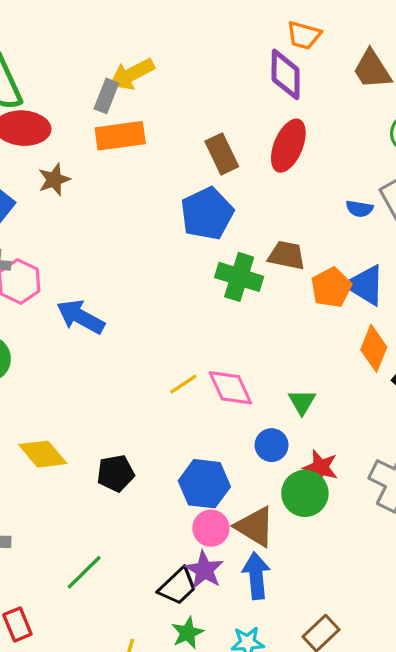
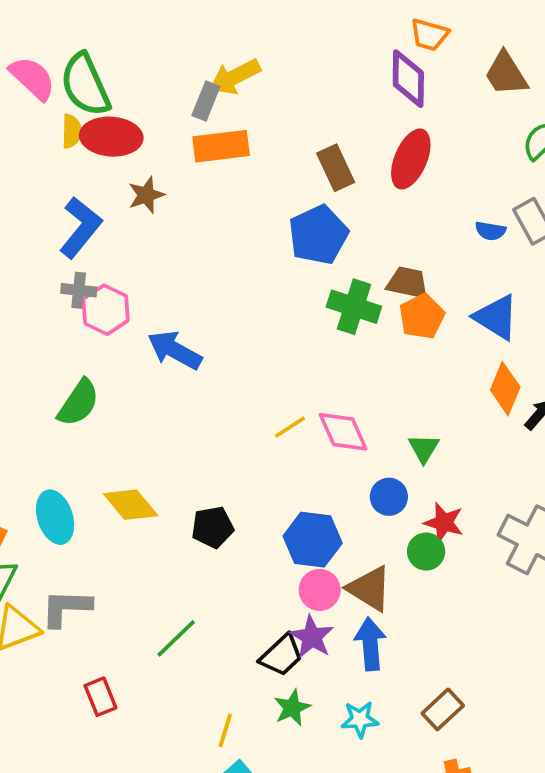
orange pentagon: (331, 288) -> (422, 316), moved
green circle: (305, 493) -> (426, 552), size x0.7

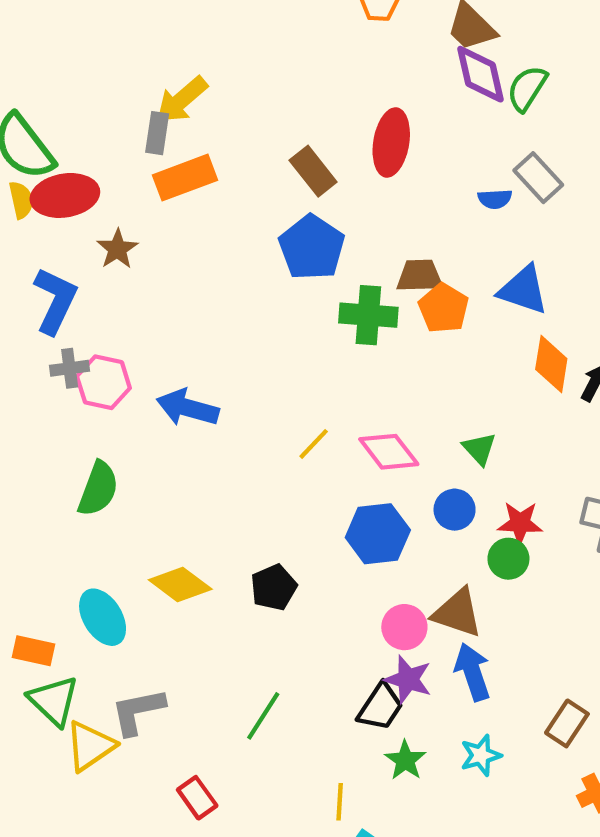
purple diamond: (408, 79) -> (480, 74), moved
yellow line: (290, 427) -> (314, 444), moved
blue hexagon: (313, 540) -> (378, 534), moved

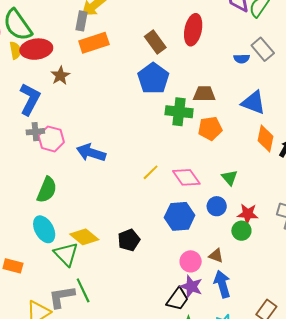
orange pentagon: (444, 308) -> (210, 128), moved, turned 30
brown triangle: (457, 613) -> (216, 256), size x0.6
cyan ellipse: (103, 617) -> (44, 229), moved
green triangle: (54, 701) -> (66, 254), moved
green line: (263, 716) -> (83, 290), moved, turned -60

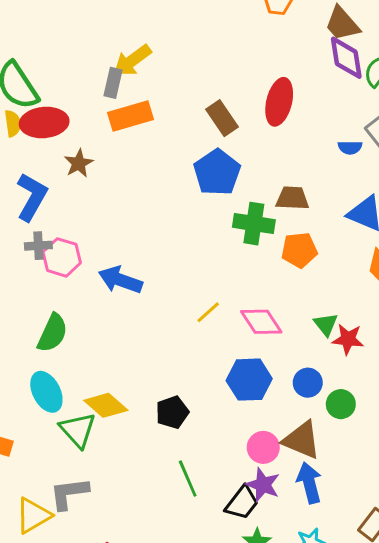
blue circle: (217, 206) -> (308, 383), moved
red star: (248, 214) -> (348, 339), moved
brown triangle: (216, 256) -> (302, 440), size x1.8
green line: (83, 290) -> (188, 479), moved

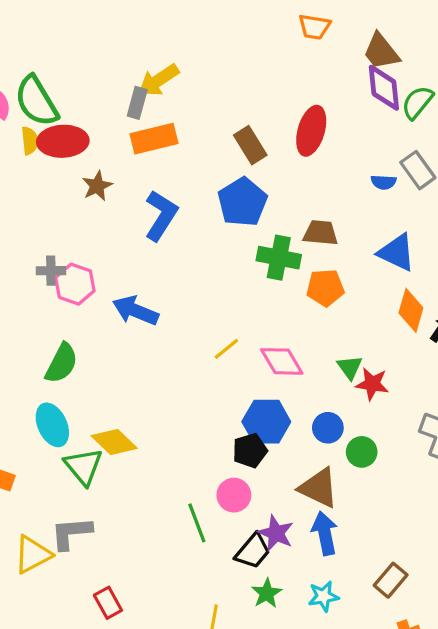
blue L-shape: (32, 197) -> (161, 215), moved
black pentagon: (172, 412) -> (250, 451), moved
pink circle: (263, 447) -> (234, 495), moved

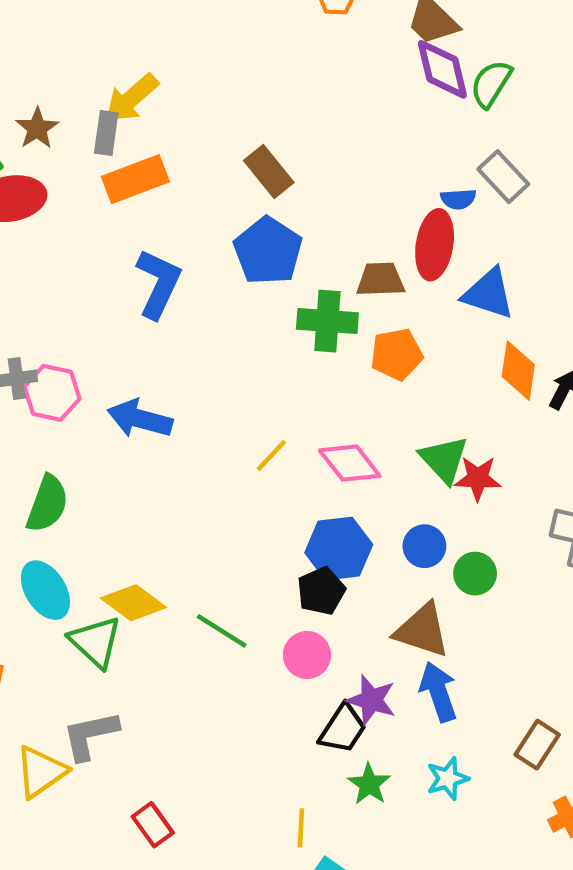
red ellipse: (311, 131) -> (435, 245), moved
brown star: (97, 186) -> (37, 128), moved
green triangle: (350, 367) -> (444, 459), size x1.4
green line: (197, 523) -> (222, 631), moved, turned -30

